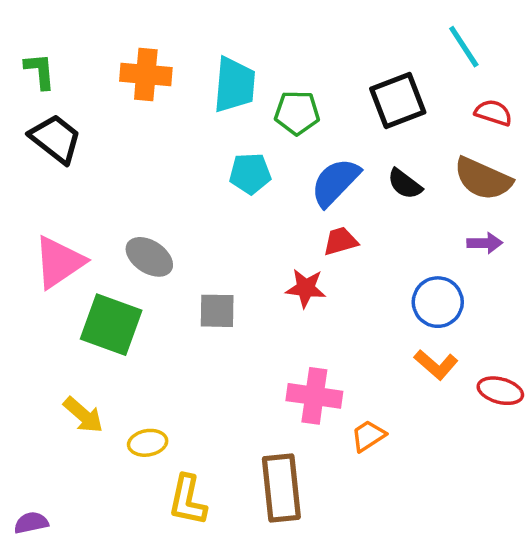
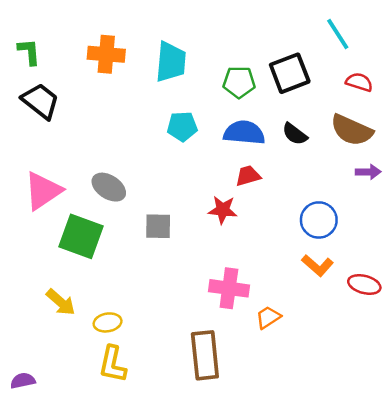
green pentagon: (297, 113) -> (239, 82), moved
blue semicircle: (335, 182) -> (244, 133), turned 51
purple arrow: (485, 243) -> (368, 172), moved
yellow L-shape: (188, 500) -> (113, 364), moved

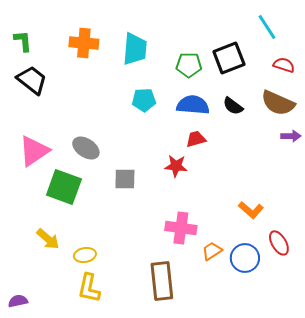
blue circle: (319, 220) -> (245, 258), moved
red ellipse: (364, 284) -> (279, 243), moved, turned 45

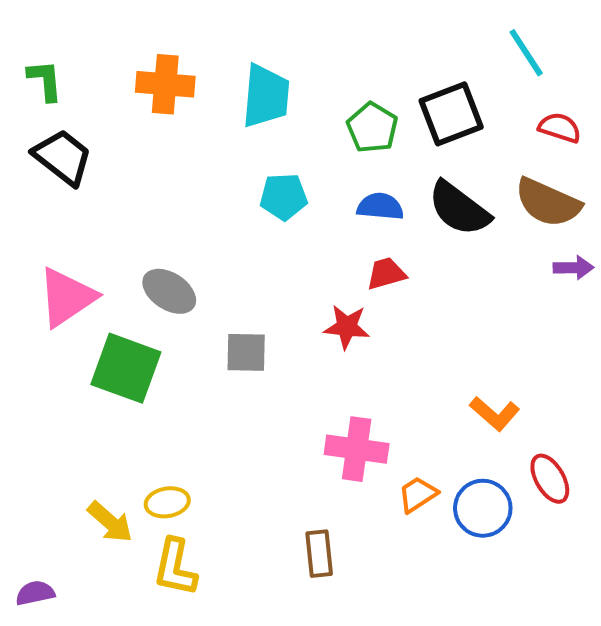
green pentagon: (189, 65) -> (372, 128), turned 30
blue semicircle: (193, 105) -> (380, 207), size x0.7
black semicircle: (233, 106) -> (459, 208), size x1.6
yellow arrow: (48, 239) -> (110, 522), moved
brown rectangle: (162, 281) -> (319, 554), size x0.6

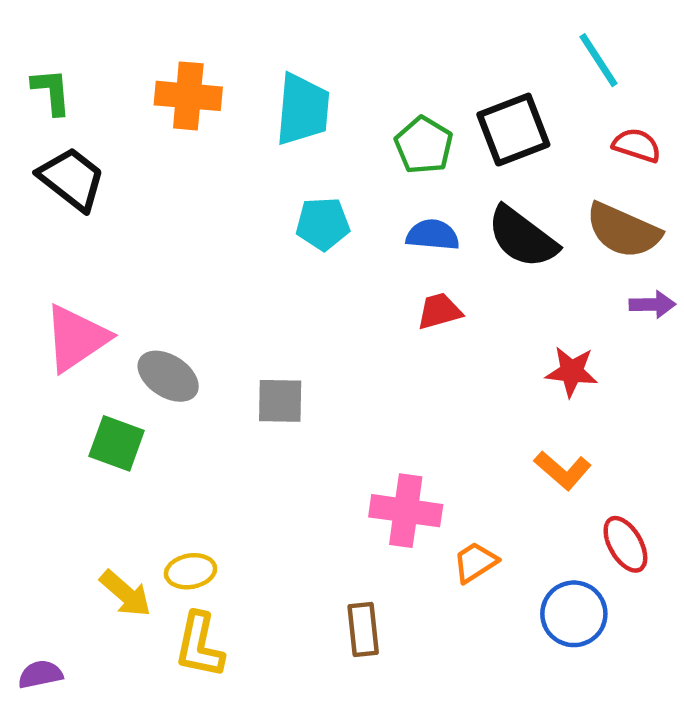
gray ellipse: (169, 291) -> (168, 376), moved
red star: (347, 327) -> (572, 372), moved
green square: (126, 368) -> (117, 443), moved, size x0.7
blue circle: (483, 508) -> (574, 614), moved

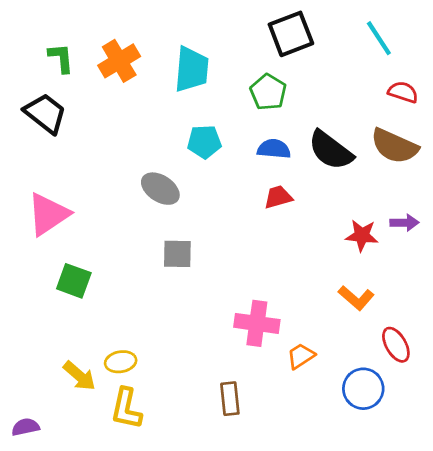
green L-shape: (52, 91) -> (61, 58), moved
orange cross: (188, 96) -> (119, 61), turned -36
black square: (513, 130) -> (291, 34), moved
purple arrow: (652, 304) -> (404, 223), moved
gray ellipse: (168, 376) -> (160, 189), moved

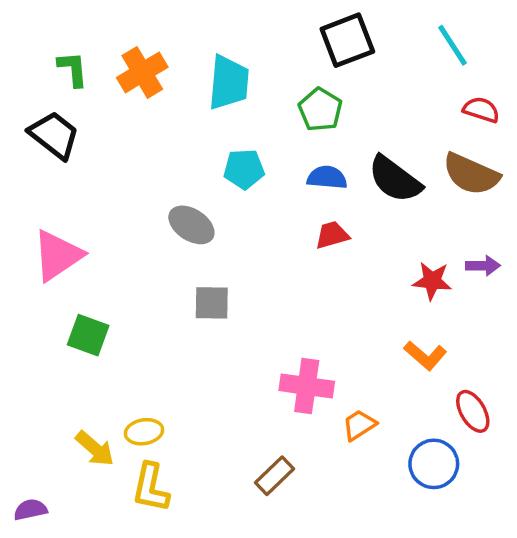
brown rectangle: (230, 399) -> (274, 476), turned 52

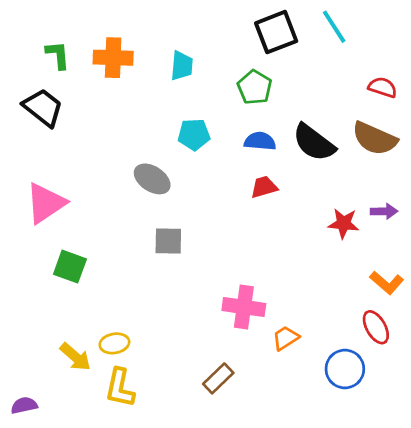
cyan line: (452, 45) -> (334, 27), moved
orange cross: (142, 72) -> (113, 58), turned 33
cyan trapezoid: (229, 83) -> (182, 66), size x0.7
orange L-shape: (425, 355) -> (387, 283), moved

